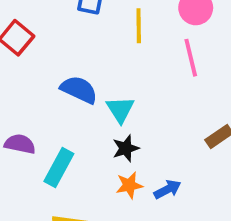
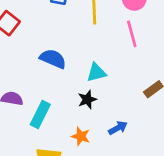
cyan triangle: (120, 109) -> (96, 72), moved, turned 50
orange star: (129, 185) -> (81, 136), moved, turned 30

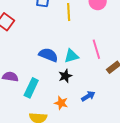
pink line: (132, 34) -> (96, 49), moved
blue semicircle: (53, 59) -> (48, 55), moved

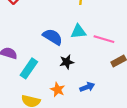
pink line: (96, 49) -> (104, 39), turned -66
cyan triangle: (71, 56) -> (78, 32), moved

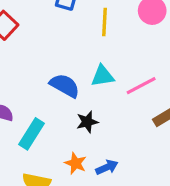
pink line: (104, 39) -> (141, 86), turned -42
blue arrow: (87, 87) -> (107, 167), moved

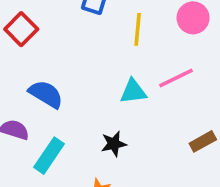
blue semicircle: (65, 86) -> (46, 94), moved
pink line: (141, 86) -> (176, 78), moved

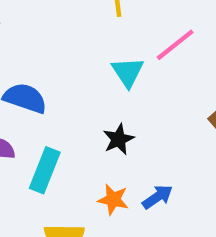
cyan triangle: (133, 91) -> (128, 72), turned -44

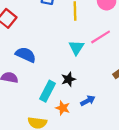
cyan rectangle: (45, 170) -> (47, 91), moved
blue arrow: (157, 197) -> (88, 101), moved

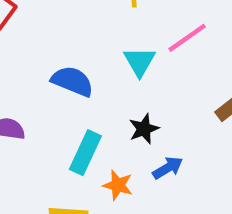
blue semicircle: (26, 55) -> (72, 81), moved
black star: (68, 79) -> (144, 129), moved

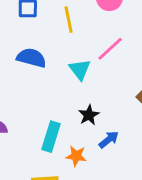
blue semicircle: (72, 81) -> (31, 58), moved

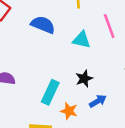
pink line: (110, 49) -> (109, 26), turned -75
cyan triangle: (80, 69) -> (82, 40), turned -48

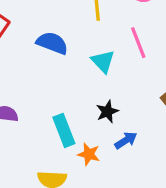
cyan triangle: (82, 40) -> (103, 61), turned 36
cyan rectangle: (50, 92) -> (64, 130), turned -45

